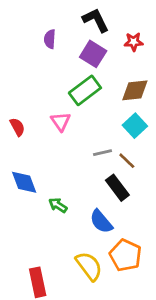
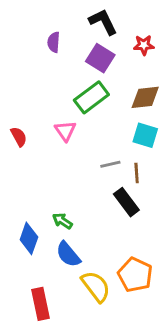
cyan square: (135, 126) -> (145, 135), turned -30
brown line: (127, 161) -> (137, 173), turned 42
blue diamond: (24, 182) -> (29, 238), moved, turned 40
blue semicircle: (101, 221) -> (68, 254), moved

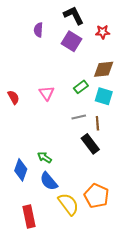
green rectangle: (91, 97) -> (81, 87), moved, size x0.6

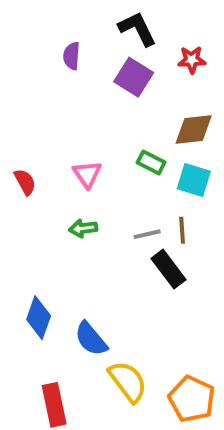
green rectangle: (81, 87) -> (151, 162), turned 64
gray line: (79, 117) -> (147, 234), moved
green arrow: (45, 157) -> (83, 228), moved, turned -40
orange pentagon: (96, 196) -> (192, 399), moved

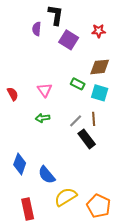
black L-shape: (137, 29) -> (56, 15), moved, turned 35
gray line: (147, 234) -> (76, 121), turned -32
yellow semicircle: (128, 381) -> (66, 197), turned -85

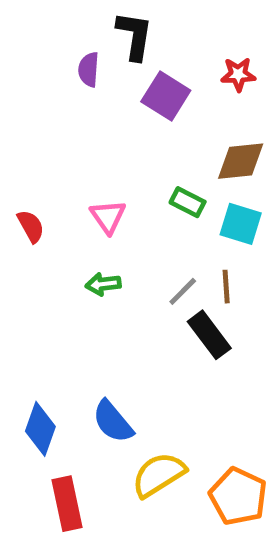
blue diamond: (20, 164) -> (40, 429), moved

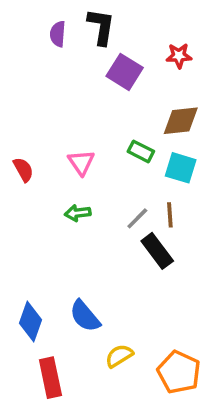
purple semicircle: (89, 69) -> (58, 34), moved
yellow semicircle: (159, 475) -> (119, 356), size x0.7

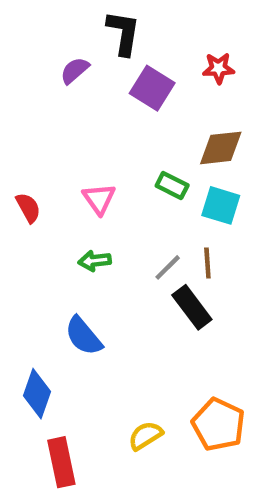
purple semicircle: (58, 34) -> (75, 70), moved, turned 45
blue semicircle: (85, 316) -> (84, 336), moved
orange pentagon: (179, 372) -> (219, 425), moved

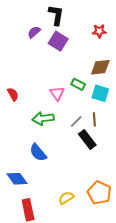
purple square: (152, 88) -> (58, 41), moved
pink triangle: (99, 199) -> (57, 93), moved
green arrow: (95, 261) -> (43, 118), size x1.5
blue diamond: (37, 394) -> (17, 179), turned -55

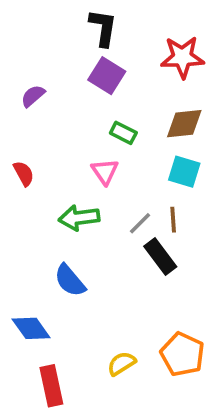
red star: (99, 31) -> (182, 57), size x1.6
purple semicircle: (34, 32) -> (33, 96), moved
green rectangle: (78, 84) -> (123, 133), moved

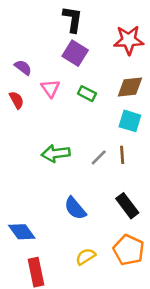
purple semicircle: (33, 96) -> (23, 67), turned 78
pink triangle: (105, 172) -> (50, 88), moved
red semicircle: (24, 173) -> (17, 100), moved
black rectangle: (160, 256) -> (127, 206), moved
blue semicircle: (70, 280) -> (75, 208), moved

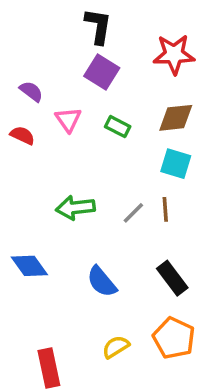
red semicircle: (17, 100) -> (22, 135), turned -36
blue diamond: (22, 232) -> (29, 266), moved

